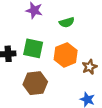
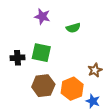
orange hexagon: (66, 55) -> (72, 89), moved

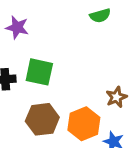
purple star: (42, 17) -> (17, 27), moved
green semicircle: (73, 28) -> (100, 16), moved

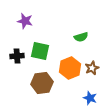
green semicircle: (100, 16) -> (81, 37), moved
orange hexagon: (84, 124) -> (70, 68), moved

